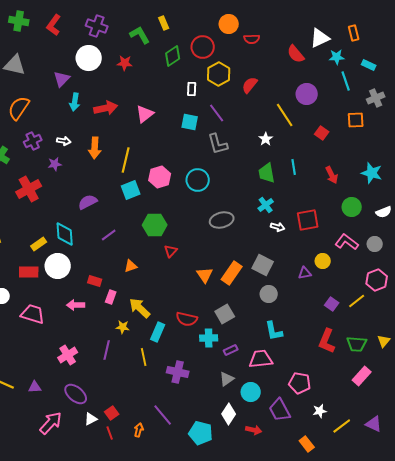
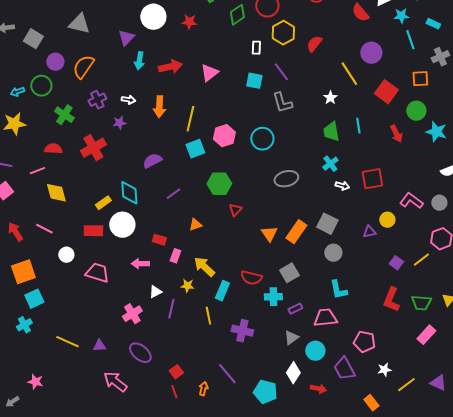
red square: (322, 133) -> (386, 92), size x1.6
green circle: (352, 207) -> (416, 111), moved
white triangle: (91, 419) -> (155, 292), moved
pink arrow: (51, 423) -> (115, 382), turned -95

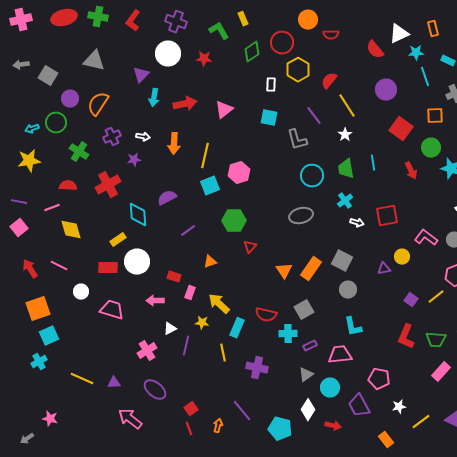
purple line: (281, 72) -> (314, 116), moved
yellow line: (349, 74) -> (347, 106), moved
cyan circle: (262, 139) -> (312, 176), moved
cyan diamond: (129, 193) -> (138, 215), moved

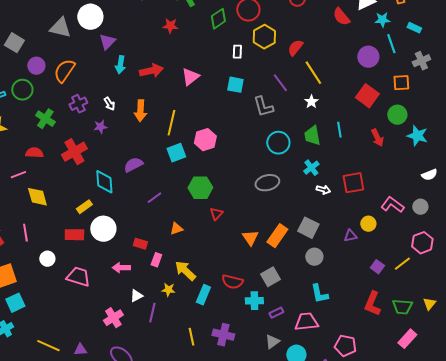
white circle: (168, 54) -> (90, 17), moved
purple circle: (386, 90) -> (368, 57), moved
white arrow: (143, 137) -> (109, 104), turned 48
pink line: (59, 266) -> (25, 233), turned 54
yellow line: (223, 353) -> (191, 337), moved

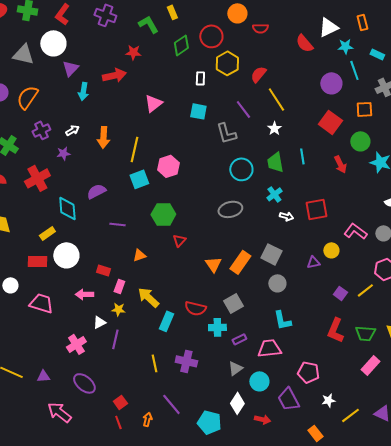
red arrow: (151, 71) -> (114, 75), moved
white arrow: (109, 104) -> (72, 130), turned -88
purple line: (154, 198) -> (117, 224), turned 42
yellow star: (168, 290) -> (118, 309), moved

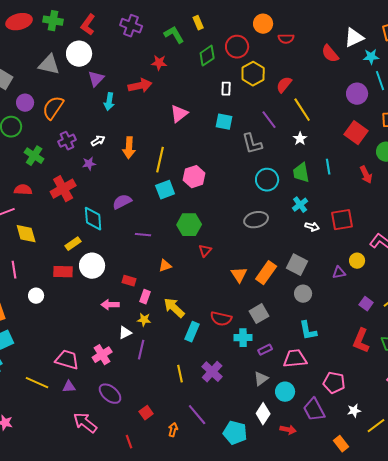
pink trapezoid: (41, 303) -> (67, 360), moved
purple cross: (186, 361) -> (212, 372), turned 30
red line: (118, 422) -> (129, 442), moved

